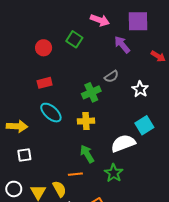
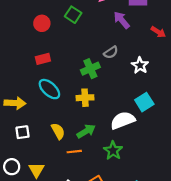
green arrow: (87, 154) -> (86, 131), turned 90
yellow semicircle: (59, 189) -> (58, 131), moved

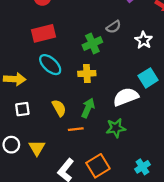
red rectangle: (43, 59) -> (44, 33), size x1.5
green arrow: (86, 131) -> (88, 108), turned -36
green star: (113, 151) -> (116, 128), turned 30

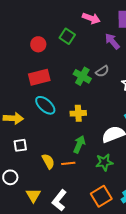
green cross: (92, 43) -> (82, 76), moved, turned -36
yellow semicircle: (59, 108) -> (48, 161), moved
yellow triangle: (37, 148) -> (33, 195), moved
orange square: (98, 166) -> (101, 196), moved

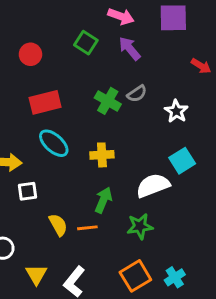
purple arrow: (112, 41) -> (130, 48), moved
red circle: (38, 44) -> (30, 54), moved
white square: (20, 145) -> (28, 191), moved

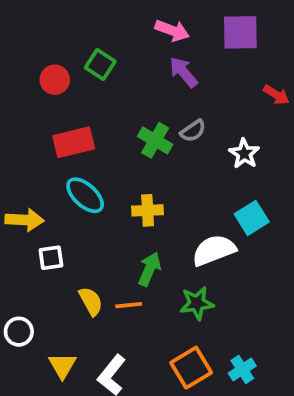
green square: (86, 43) -> (100, 65), moved

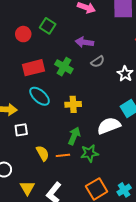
purple arrow: (184, 72) -> (84, 42), moved, turned -42
green cross: (155, 140) -> (64, 67), moved
green star: (197, 303) -> (89, 153), moved

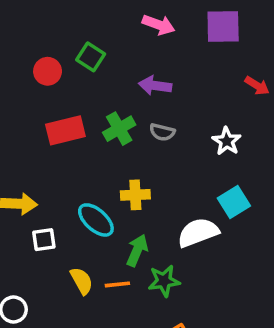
gray semicircle: (98, 62) -> (162, 132), moved, turned 48
green cross: (64, 67) -> (119, 129), turned 30
cyan ellipse: (40, 96) -> (96, 220), moved

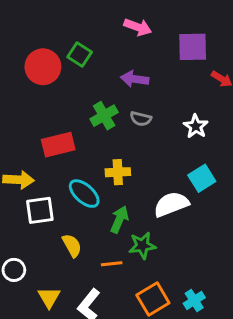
purple square: (223, 26) -> (193, 47), moved
red circle: (48, 71) -> (43, 67), size x1.5
red rectangle: (65, 130) -> (58, 145), moved
white square: (44, 240) -> (40, 210), size x1.4
orange line: (117, 284) -> (112, 264), moved

